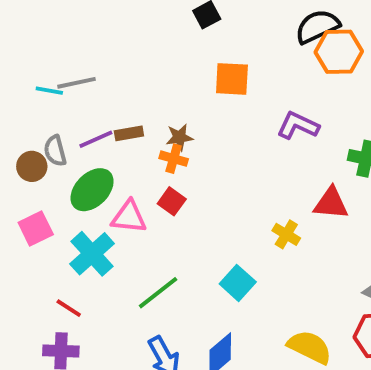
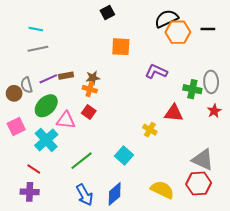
cyan line: (49, 91) -> (36, 29), moved

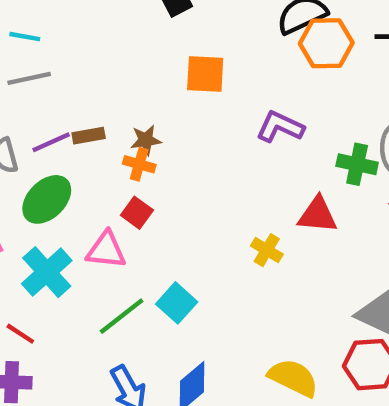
pink triangle: (66, 120) -> (106, 250), moved
cyan square: (124, 156) -> (177, 303), moved

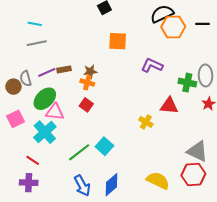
pink triangle: (106, 250) -> (55, 112), moved

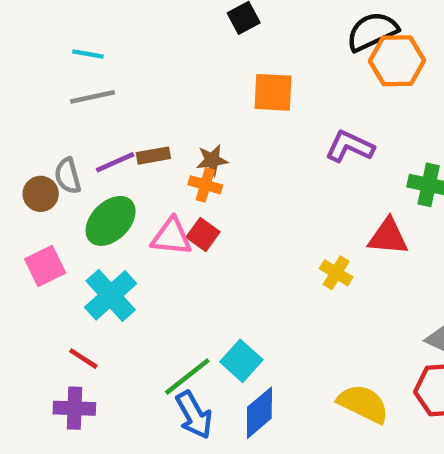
pink triangle: (55, 112) -> (171, 237), moved
cyan square: (104, 146) -> (241, 361), moved
green line: (79, 152) -> (187, 377), moved

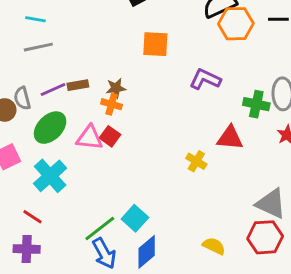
yellow semicircle: (363, 404) -> (214, 246), size x0.7

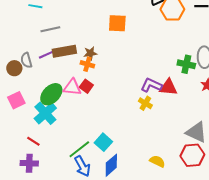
gray line: (38, 47) -> (50, 29), moved
purple L-shape: (205, 79) -> (151, 85), moved
brown rectangle: (78, 85) -> (64, 51), size x1.6
green ellipse: (50, 128) -> (51, 94), moved

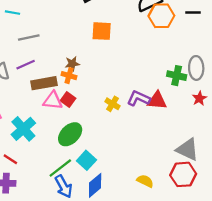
brown rectangle: (64, 51) -> (44, 83), moved
green ellipse: (51, 94) -> (70, 134), moved
yellow cross: (145, 103) -> (112, 104), moved

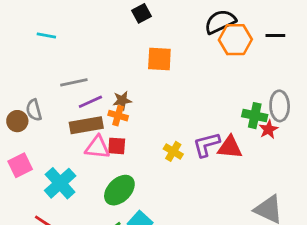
gray line: (29, 38) -> (74, 82), moved
purple line: (26, 65) -> (90, 102), moved
purple L-shape: (139, 98) -> (206, 145), turned -40
red star: (199, 98) -> (269, 129), moved
red square: (68, 99) -> (117, 146), turned -32

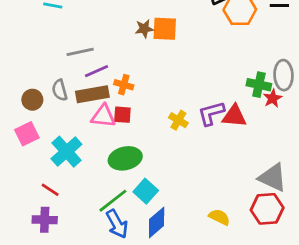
brown star: (122, 100) -> (144, 29), moved
gray semicircle: (34, 110) -> (60, 90), moved
brown circle: (17, 121) -> (32, 100), moved
green ellipse: (119, 190) -> (125, 158), turned 32

